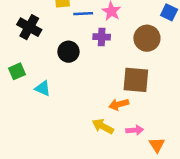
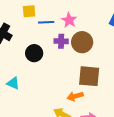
brown circle: (147, 38) -> (82, 42), moved

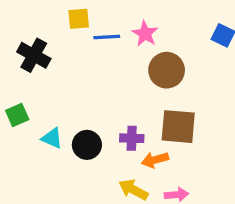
purple cross: (61, 41) -> (132, 138), moved
black circle: (34, 53) -> (87, 145), moved

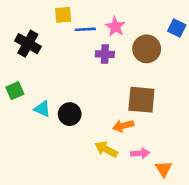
brown circle: (167, 70) -> (147, 49), moved
purple cross: (132, 138) -> (105, 54), moved

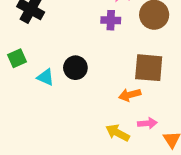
black circle: (70, 114) -> (75, 68), moved
yellow arrow: (106, 149) -> (117, 133), moved

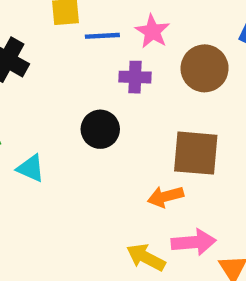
black circle: (75, 68) -> (100, 129), moved
pink arrow: (147, 123) -> (194, 242), size x1.4

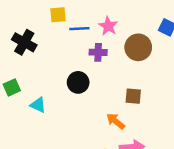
brown square: (196, 153) -> (133, 96), size x0.6
orange arrow: (165, 197) -> (116, 121), turned 54

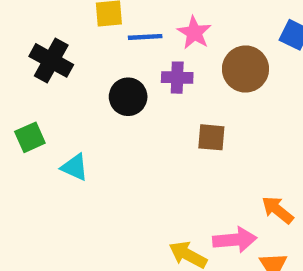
black circle: (78, 82) -> (128, 97), moved
brown square: (133, 96) -> (211, 137), moved
orange arrow: (116, 121) -> (278, 210), moved

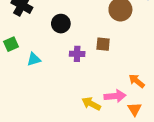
purple cross: (177, 78) -> (77, 54), moved
cyan triangle: (75, 167) -> (34, 59), turned -40

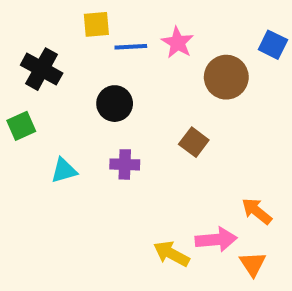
green square: (11, 44) -> (21, 126), moved
brown square: (103, 44) -> (194, 142), turned 32
purple cross: (77, 54) -> (125, 164), moved

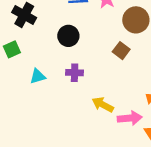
brown square: (194, 142) -> (121, 51), moved
yellow arrow: (171, 254) -> (103, 105), moved

